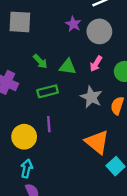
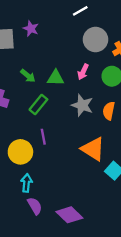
purple star: (73, 24) -> (31, 29), moved
gray circle: (99, 31) -> (95, 39), moved
green rectangle: (48, 91) -> (38, 104), turned -30

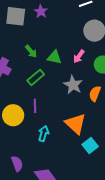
cyan arrow: (26, 183) -> (43, 134), moved

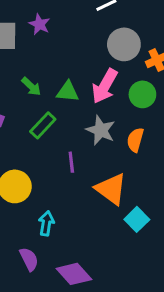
pink arrow: (79, 56) -> (105, 86), size x1.6
purple line: (35, 106) -> (71, 162), moved
cyan arrow: (43, 134) -> (46, 223), moved

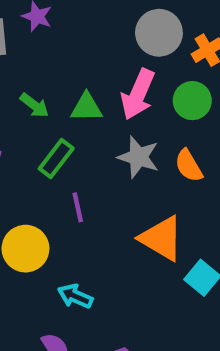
orange semicircle: (135, 140) -> (189, 166), turned -40
purple line: (71, 162) -> (78, 207), moved
cyan arrow: (46, 223) -> (75, 296), turned -70

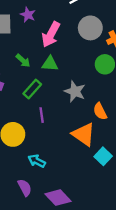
pink arrow: (138, 94) -> (51, 35), moved
orange semicircle: (189, 166) -> (100, 111), moved

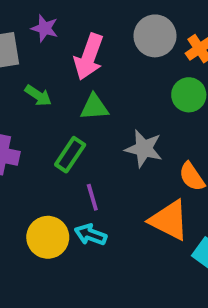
green arrow: (23, 61) -> (38, 96), moved
cyan arrow: (37, 161) -> (91, 235), moved

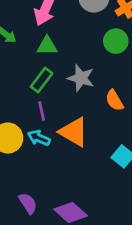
green rectangle: (70, 155) -> (42, 80), moved
orange triangle: (169, 220) -> (74, 132), moved

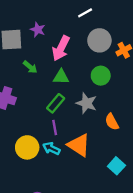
green circle: (116, 41) -> (101, 76), moved

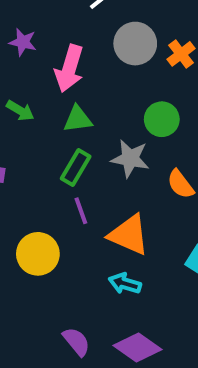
green circle: (101, 76) -> (162, 119), moved
cyan arrow: (51, 148) -> (125, 284), moved

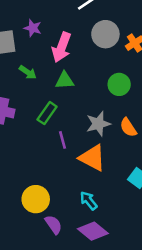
gray star: (130, 158) -> (98, 124), moved, turned -30
green rectangle: (76, 168) -> (47, 113), moved
yellow circle: (38, 254) -> (36, 199), moved
cyan arrow: (125, 284) -> (89, 201), moved, turned 30

